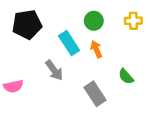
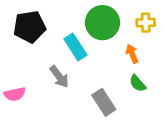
green circle: (94, 21) -> (102, 23), size x1.6
orange arrow: (96, 49) -> (132, 54), moved

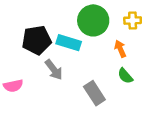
black pentagon: (30, 27) -> (37, 40), moved
cyan rectangle: (75, 47) -> (69, 43), turned -40

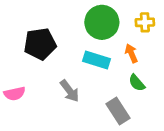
cyan rectangle: (69, 43) -> (96, 60), moved
gray arrow: (54, 70) -> (70, 91), moved
gray rectangle: (94, 93) -> (118, 111), moved

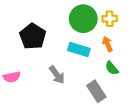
yellow cross: (145, 22) -> (110, 19), moved
black pentagon: (40, 44) -> (33, 36), turned -30

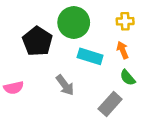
green circle: (83, 19) -> (74, 23), moved
gray rectangle: (96, 91) -> (110, 104), turned 75

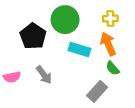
orange arrow: (123, 50) -> (108, 44), size x1.5
gray arrow: (65, 85) -> (44, 75), moved

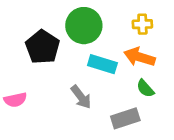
orange arrow: (108, 44) -> (140, 57), turned -50
gray arrow: (44, 75) -> (81, 97), moved
gray rectangle: (97, 91) -> (125, 118), turned 30

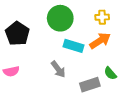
black pentagon: (42, 47) -> (17, 34), moved
orange arrow: (140, 57) -> (100, 41), turned 130
green semicircle: (145, 88) -> (110, 73), moved

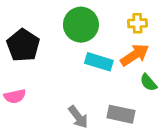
gray arrow: (58, 69) -> (78, 117), moved
green semicircle: (110, 73) -> (148, 82), moved
gray rectangle: (90, 85) -> (121, 114), turned 30

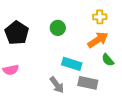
green circle: (81, 25) -> (58, 28), moved, size x0.6
cyan rectangle: (99, 62) -> (72, 64), moved

